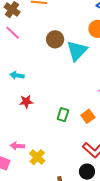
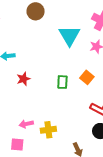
cyan triangle: (77, 51) -> (70, 36), moved
yellow cross: (37, 157) -> (48, 130), turned -35

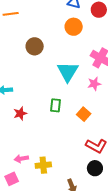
green rectangle: (62, 82) -> (55, 105), moved
pink square: (17, 145) -> (12, 179), turned -32

